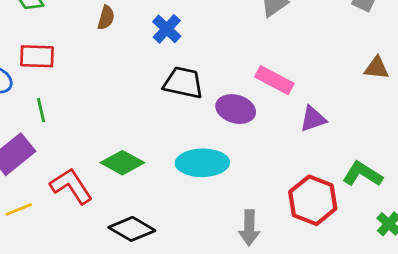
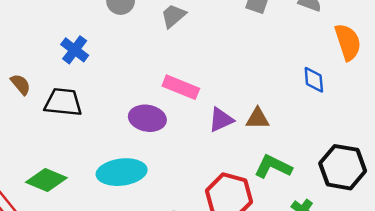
brown semicircle: (106, 18) -> (21, 84), moved, turned -50
brown triangle: (377, 68) -> (258, 118), moved
black trapezoid: (183, 83) -> (63, 102), moved

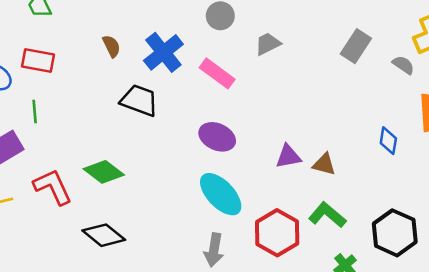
blue cross: (75, 50) -> (163, 52), size x1.4
brown semicircle: (21, 84) -> (112, 46), moved
pink rectangle: (181, 87) -> (217, 73), moved
cyan ellipse: (122, 172) -> (221, 194), moved, turned 39

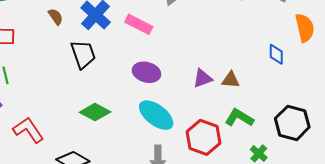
black trapezoid: (139, 100) -> (83, 54), turned 60
green diamond: (104, 172) -> (95, 112), moved

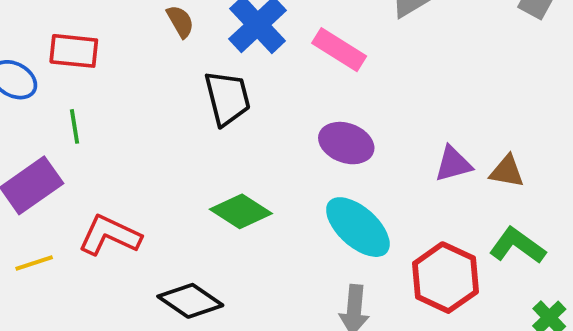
red L-shape: (28, 130) -> (110, 235), turned -36

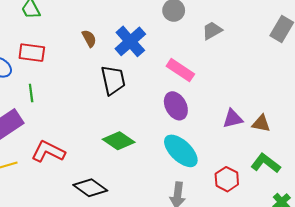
pink rectangle: (339, 50) -> (180, 70), moved
purple ellipse: (346, 143) -> (176, 106), turned 40
red hexagon: (445, 278) -> (227, 179), size x0.7

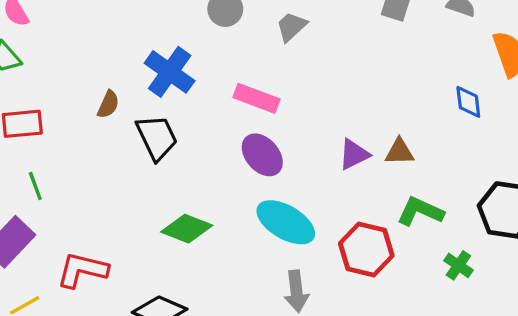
brown semicircle: (89, 38) -> (108, 104), moved, turned 66
red hexagon: (227, 179) -> (366, 249), size x1.4

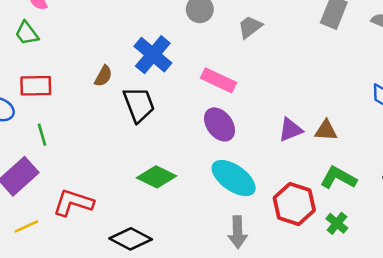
green cross: (458, 265) -> (337, 223), moved

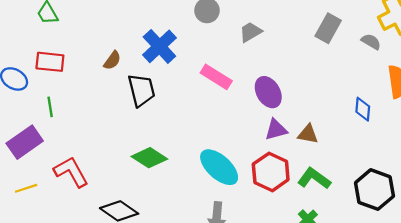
purple ellipse: (219, 124) -> (268, 92), moved
red L-shape: (73, 203) -> (71, 172), turned 36
red hexagon: (294, 204) -> (271, 172), moved

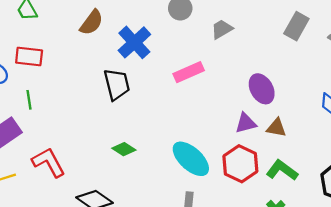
brown semicircle: (112, 60) -> (92, 23), moved, size x1.4
pink rectangle: (216, 77) -> (189, 72), turned -56
purple ellipse: (268, 92) -> (262, 89), moved
green diamond: (149, 158) -> (124, 149), size x0.7

